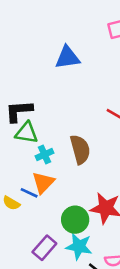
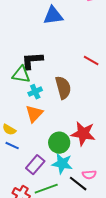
black L-shape: (19, 111) -> (32, 61), moved
blue line: (29, 193) -> (12, 146), moved

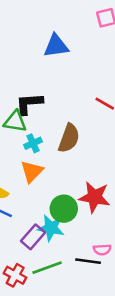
brown semicircle: (63, 88) -> (69, 138), turned 35
cyan star: (62, 164) -> (51, 228), moved
black line: (78, 184) -> (88, 261), turned -30

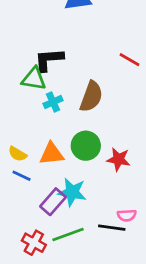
orange triangle: (32, 172) -> (52, 154), moved, turned 40
red star: (95, 197) -> (119, 159), size x0.7
green circle: (64, 209) -> (86, 146), moved

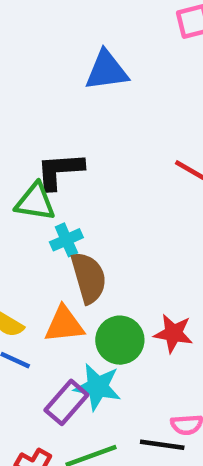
brown semicircle: (91, 97) -> (89, 278), moved, turned -36
green circle: (86, 146) -> (120, 340), moved

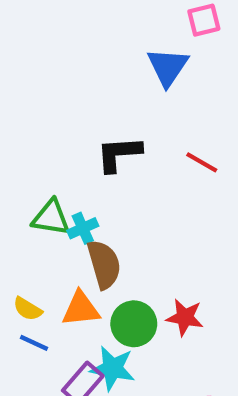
blue triangle: (107, 71) -> (168, 67), moved, turned -48
black L-shape: (60, 171) -> (119, 154), moved
green triangle: (35, 202) -> (51, 218), moved

